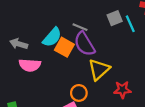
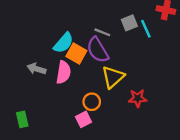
gray line: (80, 27) -> (102, 32), moved
gray arrow: (19, 44) -> (36, 69), moved
pink semicircle: (30, 65) -> (63, 72), moved, turned -85

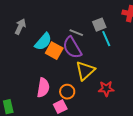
cyan line: (146, 29) -> (106, 39), moved
gray arrow: (36, 69) -> (20, 27), moved, turned 98
pink semicircle: (63, 72) -> (43, 88), moved

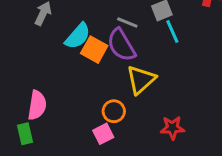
pink semicircle: (43, 88) -> (37, 105), moved
red star: (106, 89) -> (172, 128), moved

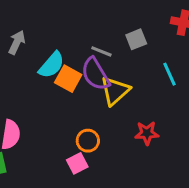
cyan line: (172, 31) -> (169, 74), moved
yellow triangle: (141, 80) -> (115, 91), moved
red star: (172, 128) -> (147, 133), moved

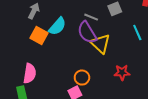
orange square: (68, 79) -> (39, 36), moved
yellow triangle: (115, 91) -> (100, 44), turned -35

